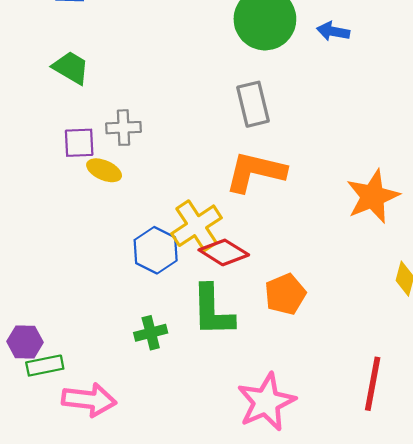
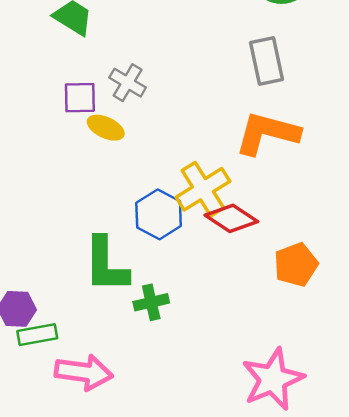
gray cross: (124, 128) -> (128, 83), turned 32
green L-shape: (213, 311) -> (106, 265), moved

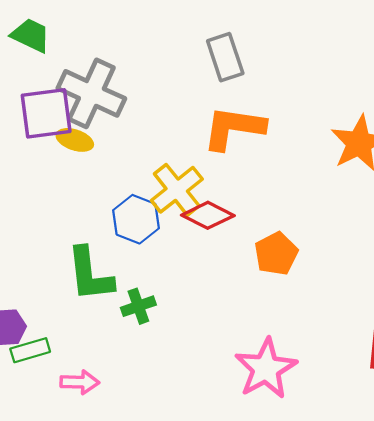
gray cross: (128, 83) -> (91, 93), size x1.8
purple square: (80, 98) -> (46, 113), size x1.6
pink arrow: (84, 372) -> (80, 382), size x0.7

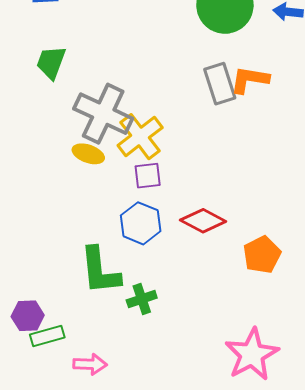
green trapezoid: (31, 35) -> (51, 62), turned -96
purple square: (46, 113) -> (148, 176), moved, size x0.6
orange L-shape: (234, 128) -> (250, 80), moved, size x0.7
yellow cross: (177, 190) -> (140, 137), moved

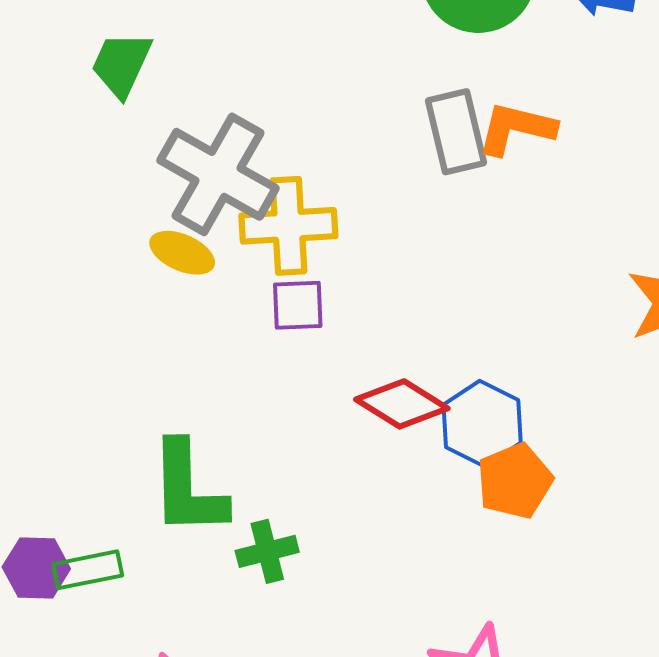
yellow cross: (140, 137) -> (288, 226), turned 30
blue hexagon: (141, 223) -> (482, 424), moved
green rectangle: (47, 336) -> (88, 570), moved

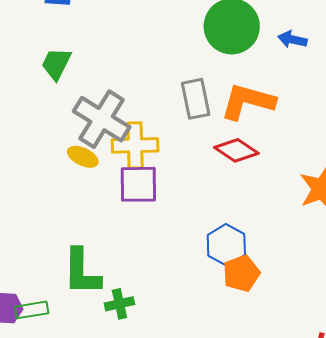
orange L-shape: (516, 128) -> (248, 102), size x1.4
gray rectangle: (456, 132) -> (196, 99), moved
purple square: (298, 305) -> (138, 184), size x1.5
red diamond: (402, 404) -> (236, 150), moved

